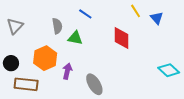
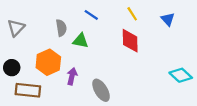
yellow line: (136, 11) -> (132, 14), moved

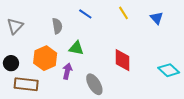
green triangle: (81, 41) -> (76, 48), moved
red diamond: (130, 41) -> (122, 60), moved

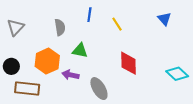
yellow line: (123, 13) -> (117, 24), moved
blue line: (85, 14) -> (89, 15), turned 64
purple arrow: (67, 71) -> (70, 75), turned -91

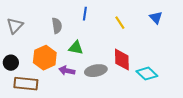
yellow line: (117, 24) -> (120, 23), moved
cyan diamond: (177, 74) -> (147, 74), moved
gray ellipse: (99, 89) -> (96, 71), moved, turned -70

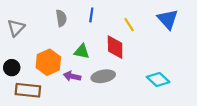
blue triangle: (156, 18) -> (168, 19), size x1.5
gray semicircle: (57, 26) -> (61, 18), moved
red diamond: (122, 60) -> (115, 47), moved

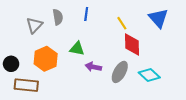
gray triangle: (16, 28) -> (34, 25), moved
red diamond: (115, 47) -> (132, 45), moved
purple arrow: (72, 76) -> (93, 67), moved
gray ellipse: (103, 76) -> (120, 72), moved, turned -50

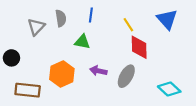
green triangle: (77, 49) -> (82, 42), moved
orange hexagon: (46, 59) -> (62, 74), moved
black circle: (11, 64) -> (11, 58), moved
cyan diamond: (149, 75) -> (169, 89), moved

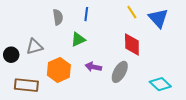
yellow line: (128, 25) -> (132, 12), moved
gray triangle: (36, 27) -> (35, 47), moved, turned 30
green triangle: (82, 42) -> (78, 39), turned -35

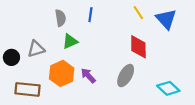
green triangle: (78, 39) -> (70, 41), moved
purple arrow: (93, 67) -> (88, 76), moved, turned 35

